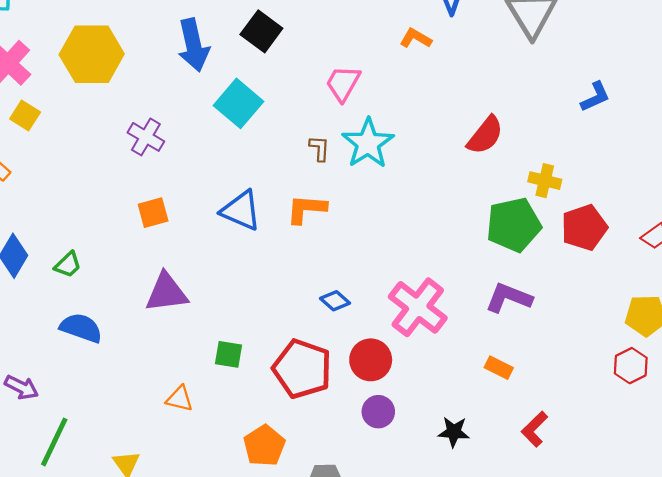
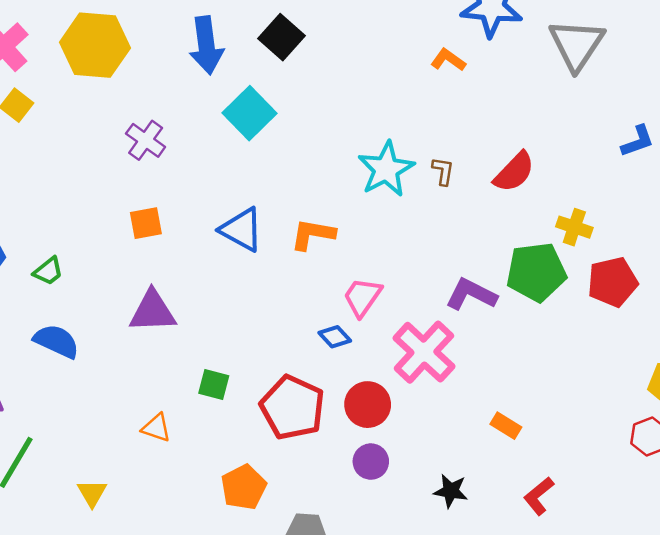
pink trapezoid: (343, 83) -> (362, 297), moved
brown L-shape: (319, 148) -> (443, 171), moved
purple L-shape: (509, 298) -> (471, 294), moved

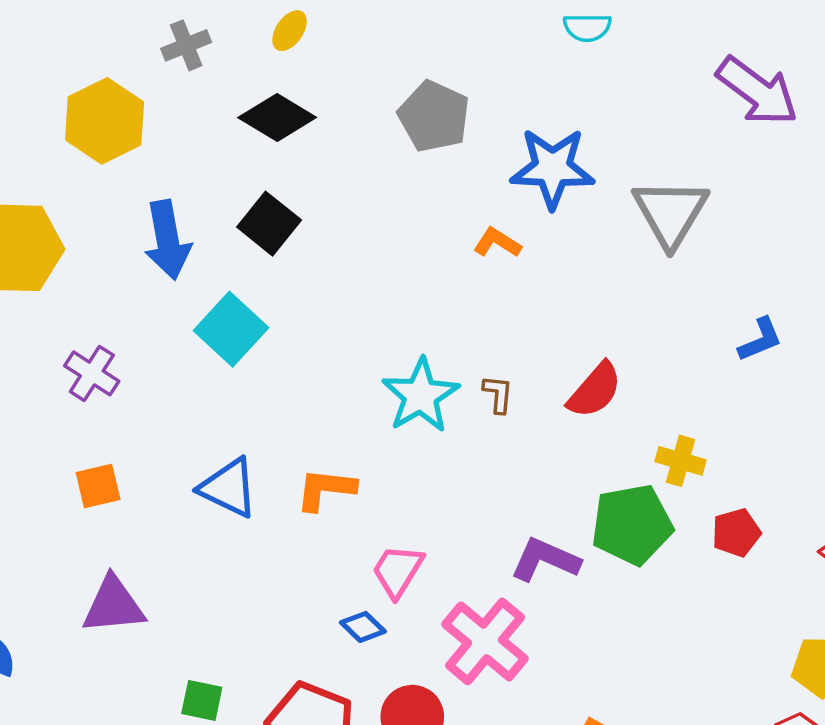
red pentagon: (613, 282) -> (736, 533), size x0.7

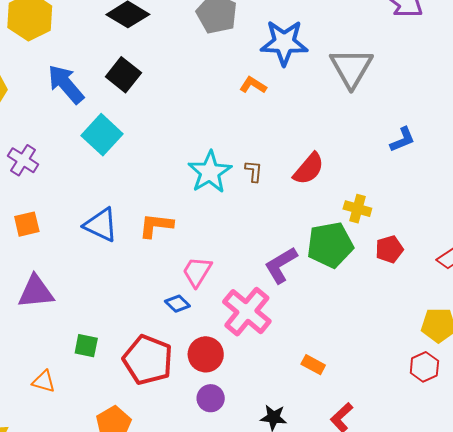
blue arrow: (167, 240) -> (66, 84), turned 150
purple L-shape: (545, 560) -> (281, 265), turned -54

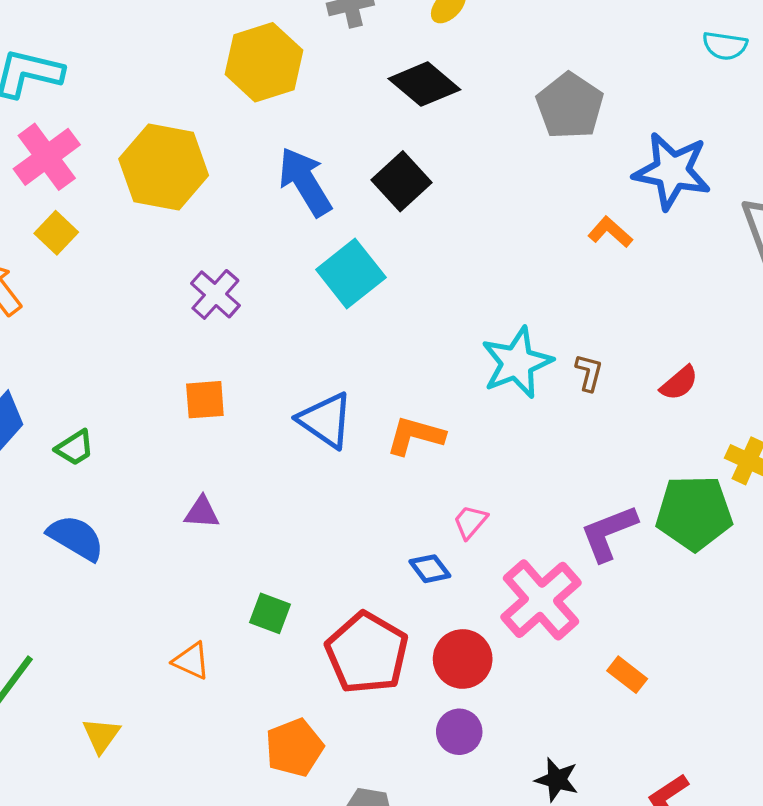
red semicircle: (309, 169) -> (679, 383), size x0.7
pink trapezoid: (197, 272) -> (470, 522), size x0.7
purple triangle: (36, 292) -> (202, 512), size x0.6
orange rectangle: (313, 365) -> (627, 675), moved

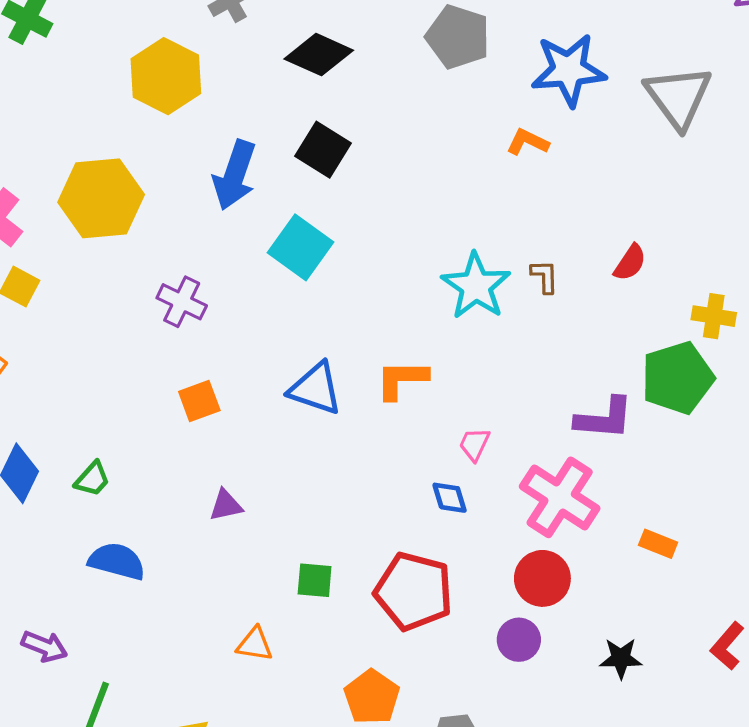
blue arrow: (305, 182) -> (235, 175), turned -114
purple L-shape: (609, 533) -> (604, 418), turned -138
blue diamond: (430, 569) -> (450, 498), turned 36
red circle: (463, 659) -> (542, 578), moved

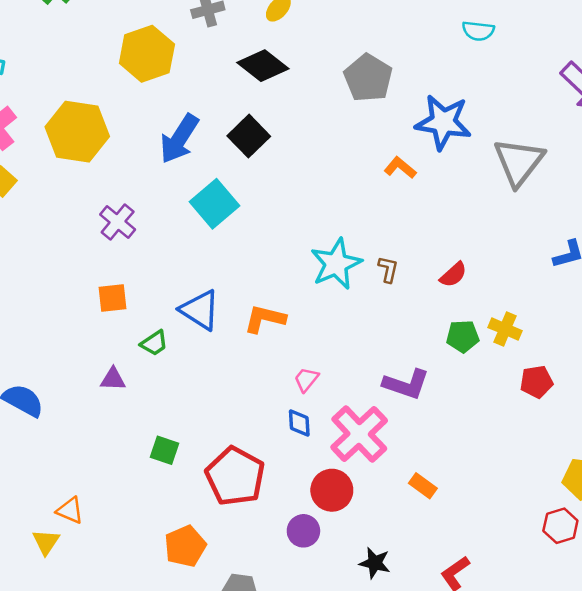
green pentagon: (677, 378) -> (463, 336), moved, size x0.6
green trapezoid: (92, 479) -> (154, 343), moved
blue diamond: (450, 498) -> (299, 423), moved
orange triangle: (255, 644) -> (70, 510), moved

